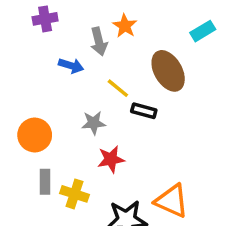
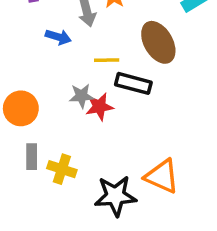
yellow line: (118, 88) -> (107, 60), turned -40
black rectangle: (144, 111) -> (133, 83), size x1.4
red star: (111, 159) -> (99, 107), moved

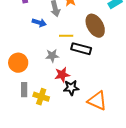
red star: (99, 107) -> (62, 75), moved
black star: (115, 196) -> (71, 88), moved, size x0.7

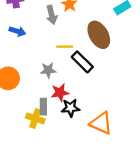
blue arrow: (39, 23) -> (17, 31), moved
black rectangle: (81, 49) -> (82, 62), turned 30
gray rectangle: (24, 90) -> (43, 107), moved

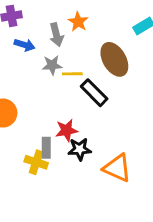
blue arrow: (17, 31) -> (25, 45), moved
gray star: (48, 70) -> (52, 65), moved

